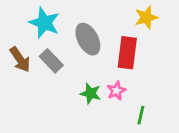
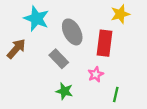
brown arrow: (20, 59) -> (16, 49), turned -105
gray rectangle: (51, 61) -> (59, 59), moved
green star: (91, 93) -> (64, 91), moved

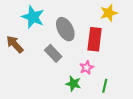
brown arrow: (16, 49) -> (15, 44), turned -84
green star: (64, 91) -> (73, 84), moved

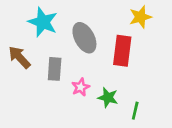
gray rectangle: (53, 53) -> (55, 69), moved, turned 48
pink star: (87, 67) -> (81, 87), moved
green star: (73, 84) -> (108, 98), moved

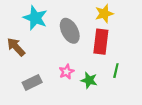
yellow star: (140, 17) -> (104, 14), moved
gray rectangle: (55, 69) -> (32, 82), moved, turned 60
green line: (135, 111) -> (116, 71), moved

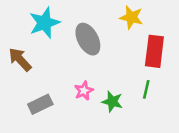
yellow star: (104, 14) -> (131, 17), turned 30
cyan star: (35, 18) -> (44, 23), turned 30
red rectangle: (101, 42) -> (154, 51), moved

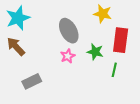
cyan star: (44, 23) -> (18, 18), moved
pink star: (84, 91) -> (68, 56), moved
green star: (112, 102) -> (95, 52), moved

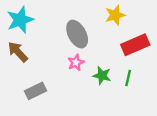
yellow star: (103, 14) -> (115, 15), turned -30
red rectangle: (121, 40) -> (135, 45), turned 60
green star: (95, 52) -> (102, 76), moved

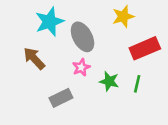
cyan star: (20, 20) -> (49, 22), moved
brown arrow: (18, 52) -> (34, 58), moved
gray rectangle: (36, 91) -> (61, 98), moved

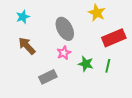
yellow star: (123, 17) -> (97, 13), turned -30
cyan star: (49, 22) -> (23, 17), moved, size x0.6

